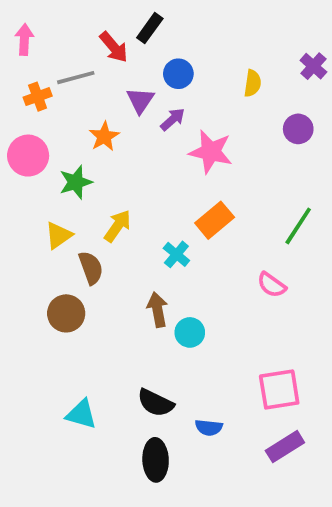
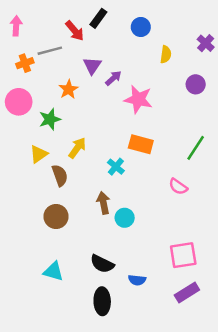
blue circle: (178, 74) -> (141, 27), moved
orange rectangle: (215, 220) -> (141, 144), turned 55
brown circle: (66, 313) -> (56, 216), moved

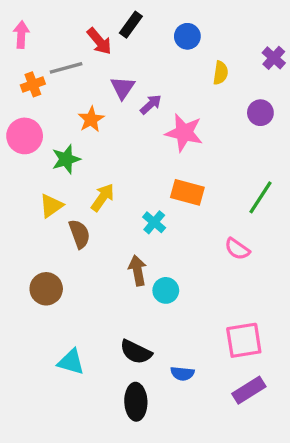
brown circle: (56, 216) -> (46, 289), moved

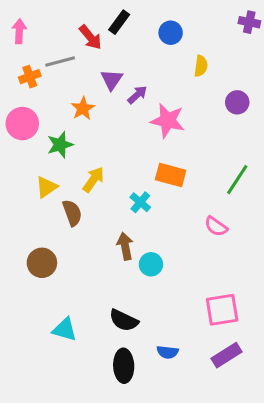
purple cross: (274, 58) -> (249, 22), moved, turned -30
blue semicircle: (182, 373) -> (168, 352), moved

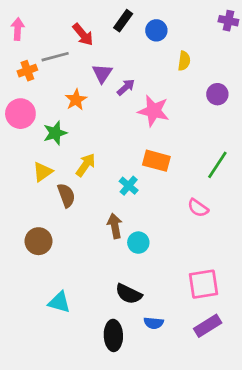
black rectangle: (119, 22) -> (123, 21), moved
black semicircle: (124, 320) -> (129, 294), moved

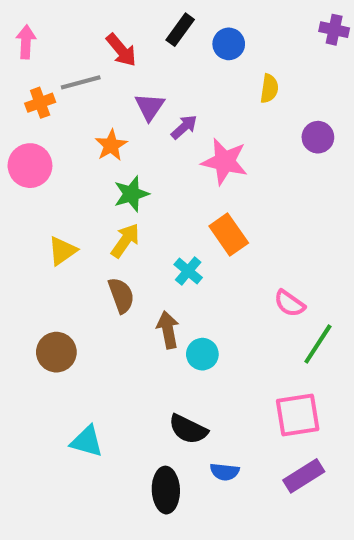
green star: (55, 133) -> (131, 194), moved
orange rectangle: (156, 161) -> (229, 235), turned 40
green line: (217, 165) -> (318, 344), moved
brown semicircle: (66, 195) -> (121, 295), moved

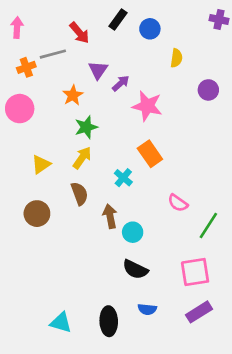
pink semicircle: (290, 303) -> (178, 203), moved
brown circle: (56, 352) -> (37, 214), moved
black semicircle: (188, 429) -> (135, 269), moved
cyan triangle: (87, 441) -> (61, 323), moved

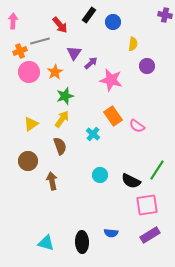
purple circle: (208, 90) -> (147, 66), moved
pink circle: (20, 109) -> (29, 72), moved
pink semicircle: (178, 203) -> (137, 126), moved
brown arrow: (110, 216) -> (52, 181), moved
black semicircle: (135, 269) -> (131, 181), moved

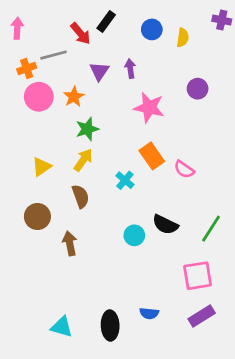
black rectangle: (89, 15) -> (106, 21), moved
yellow semicircle: (133, 44) -> (183, 38), moved
purple arrow: (91, 63) -> (130, 68), moved, turned -56
black semicircle: (131, 181) -> (165, 225), moved

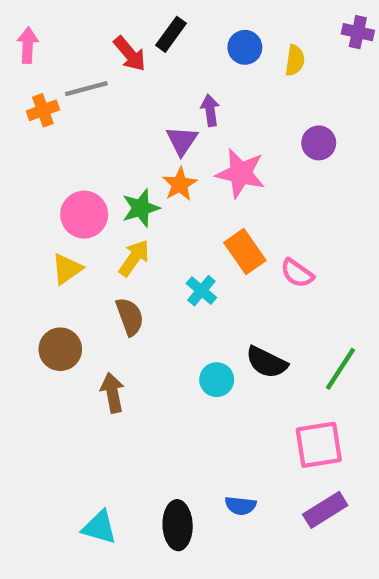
purple triangle: (99, 71) -> (182, 141), moved
pink circle: (39, 97) -> (84, 215), moved
orange star: (74, 97) -> (180, 184), moved

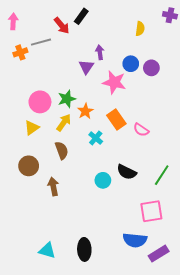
blue circle: (245, 47) -> (131, 64), moved
orange star: (180, 184) -> (85, 111), moved
blue semicircle: (241, 506) -> (135, 240), moved, size x1.6
purple rectangle: (325, 510) -> (159, 254), moved

